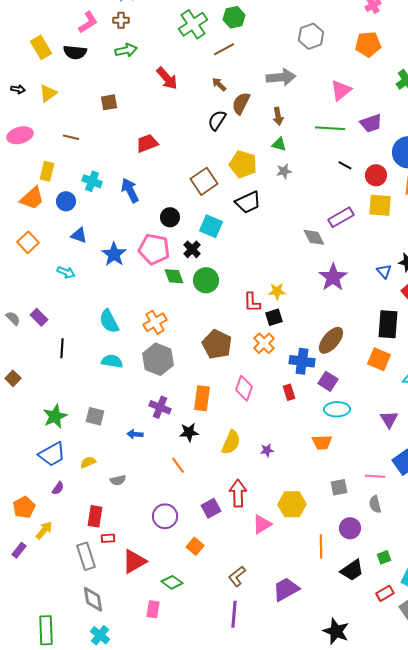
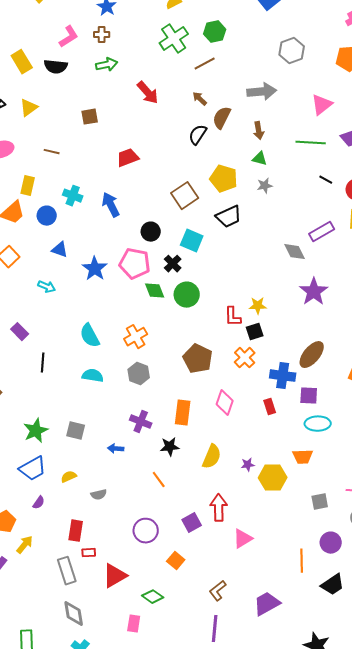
gray hexagon: (158, 359) -> (139, 374), size x0.7
purple square: (328, 381) -> (309, 396), turned -30
yellow hexagon: (292, 504) -> (273, 478), moved

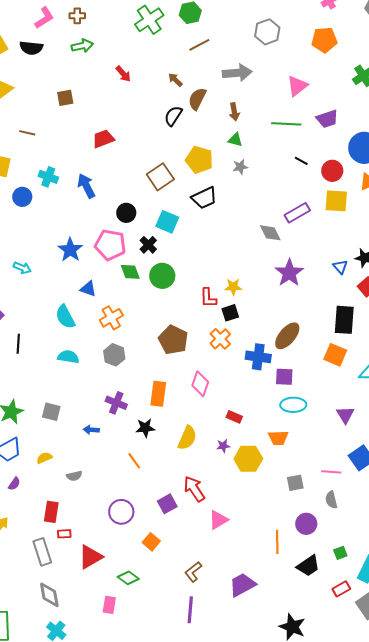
brown line: (205, 64) -> (199, 45), moved
red arrow: (148, 93) -> (123, 74), size x0.7
blue triangle: (60, 250) -> (88, 289), moved
red rectangle: (270, 407) -> (234, 417), moved, turned -49
red arrow: (219, 508) -> (194, 489), turned -32

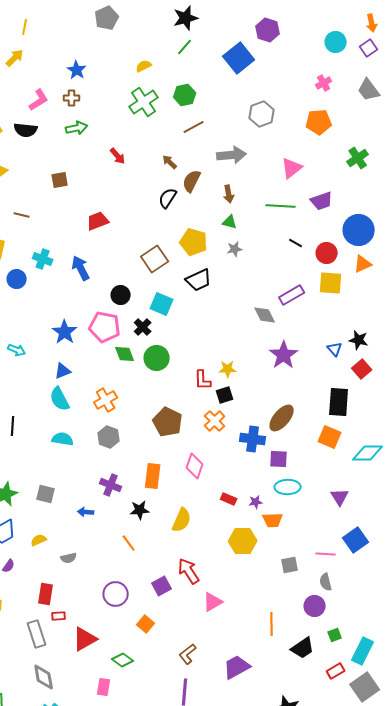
blue triangle: (88, 289) -> (63, 371), moved, turned -42
purple star: (223, 446) -> (256, 502), moved
purple circle: (306, 524) -> (315, 606), moved

